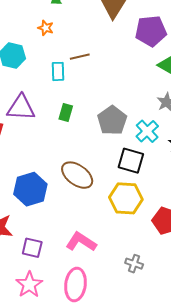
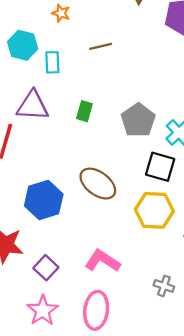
cyan rectangle: (58, 71) -> (52, 62), moved
purple square: (32, 248) -> (46, 268), turned 30

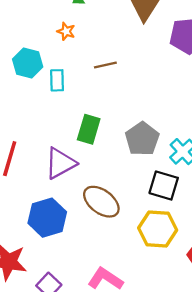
purple triangle: (33, 106) -> (60, 163), moved, turned -32
green rectangle: (84, 111) -> (89, 129), size x1.4

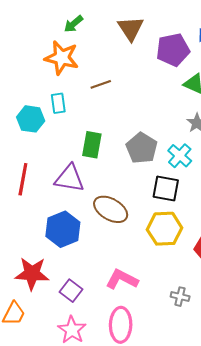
orange star: (66, 31) -> (62, 58), size x2.0
cyan hexagon: (28, 63) -> (31, 119), moved
purple triangle: (60, 163) -> (69, 178), turned 44

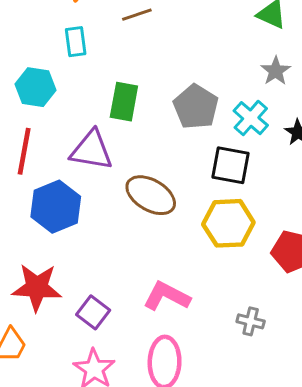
cyan hexagon: (31, 119) -> (35, 87), moved
blue hexagon: (63, 229) -> (56, 207), moved

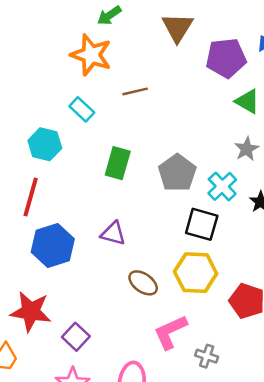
cyan rectangle: (76, 42) -> (82, 109), turned -45
purple triangle: (91, 150) -> (113, 234), moved, size x0.7
brown ellipse: (151, 195) -> (143, 283), moved, size x0.7
pink L-shape: (167, 296) -> (170, 332), moved, turned -57

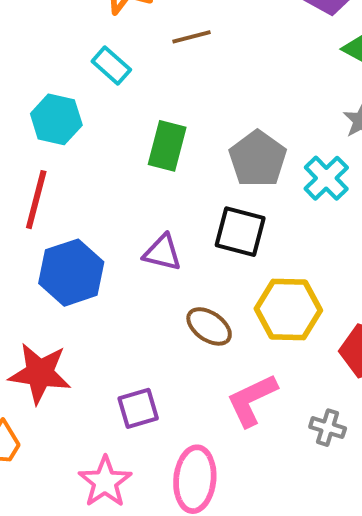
black square: (202, 224) -> (240, 232), moved
purple square: (76, 337) -> (138, 408), moved, turned 32
gray cross: (207, 356) -> (328, 428), moved

